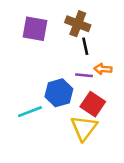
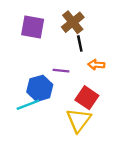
brown cross: (78, 24) -> (73, 22), turned 30
purple line: (84, 75) -> (61, 71), moved
blue hexagon: (59, 93) -> (40, 88), moved

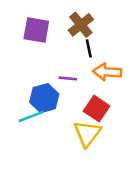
orange arrow: (96, 65) -> (107, 72), size x1.5

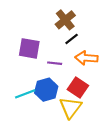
purple square: (36, 30) -> (29, 48), moved
black line: (89, 48) -> (72, 39), turned 64
blue hexagon: (44, 98) -> (46, 90), moved

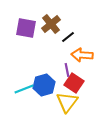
brown cross: (65, 20) -> (51, 24), moved
purple square: (29, 48) -> (26, 28), moved
purple line: (55, 63) -> (67, 70), moved, turned 72

